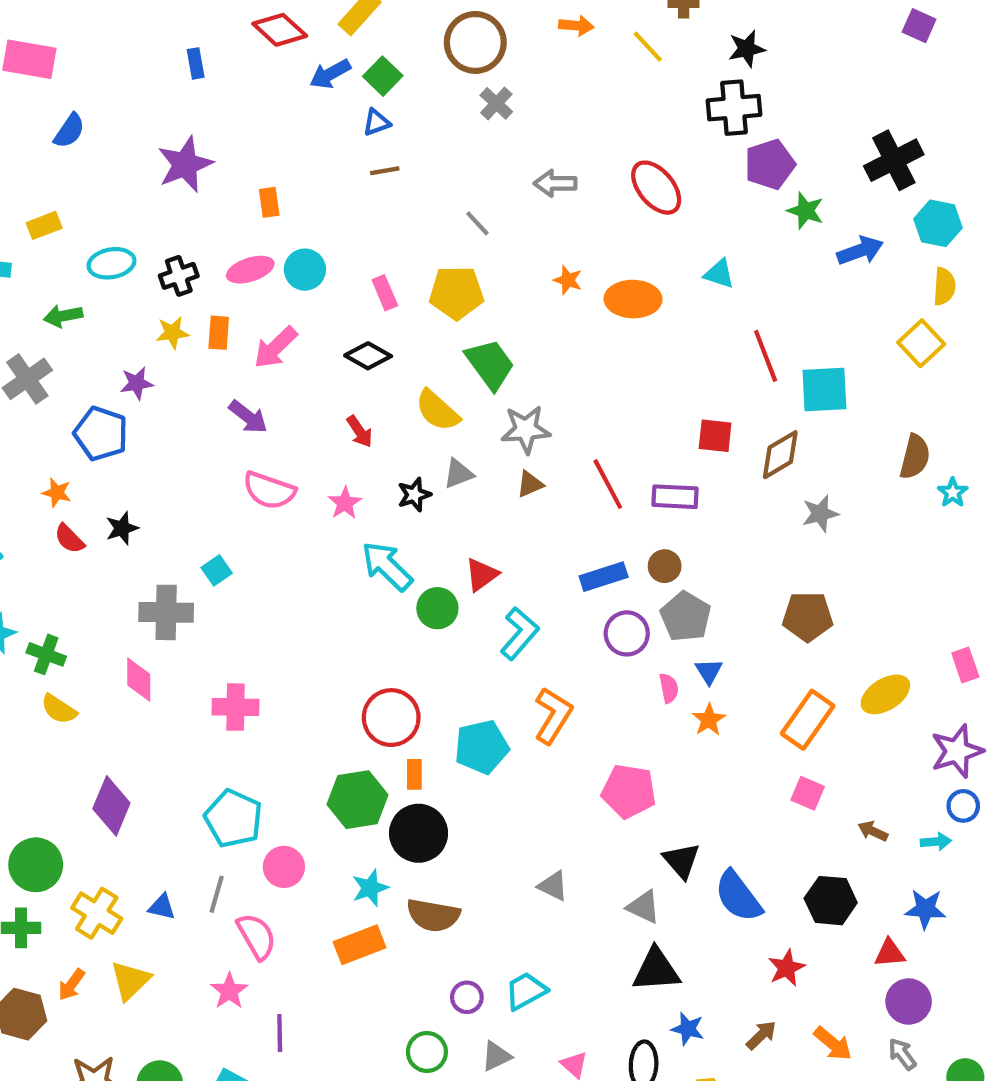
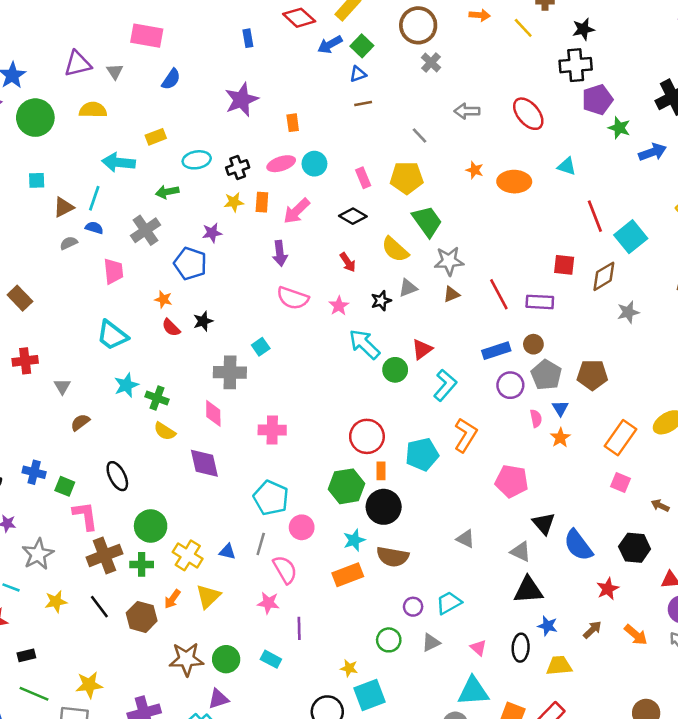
cyan square: (824, 389) -> (631, 237), turned -36
purple arrow: (248, 417) -> (280, 253), turned 45
brown pentagon: (808, 617) -> (592, 375), moved
purple diamond: (111, 806) -> (204, 463), moved, turned -36
pink star: (229, 991) -> (268, 603), turned -30

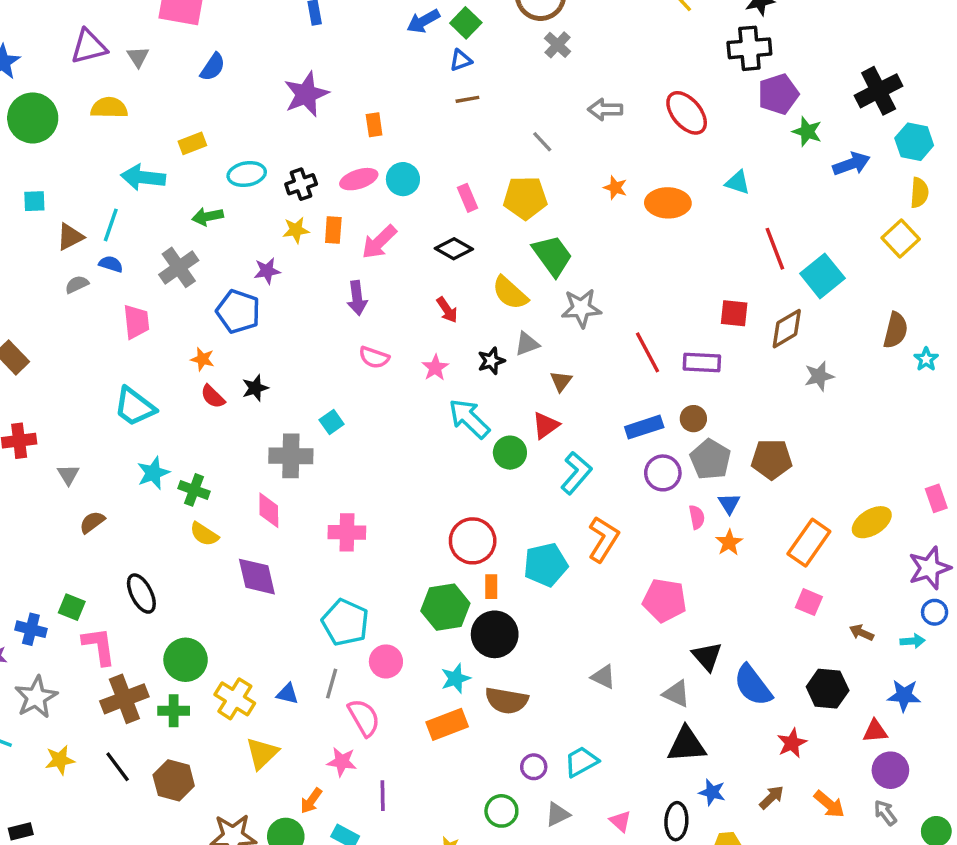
brown triangle: (451, 294) -> (561, 381), moved, turned -30
pink semicircle: (293, 298) -> (374, 357), size x0.7
blue cross: (34, 472) -> (31, 629), moved
orange arrow: (172, 599) -> (311, 801), moved

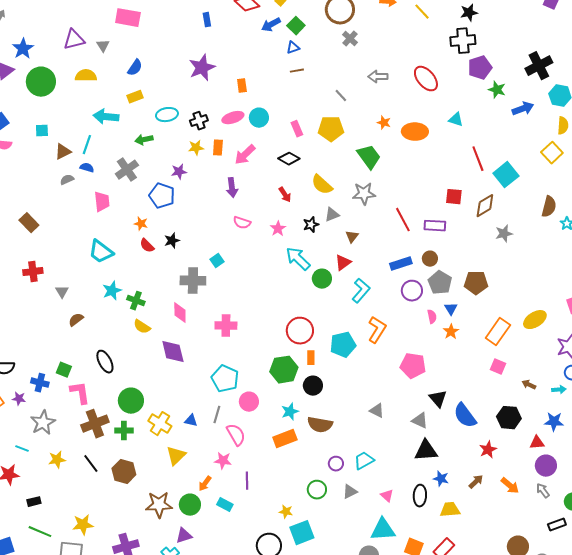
blue semicircle: (213, 67) -> (135, 68), moved
green trapezoid: (552, 256) -> (369, 157), moved
black circle: (495, 634) -> (313, 386), size x0.7

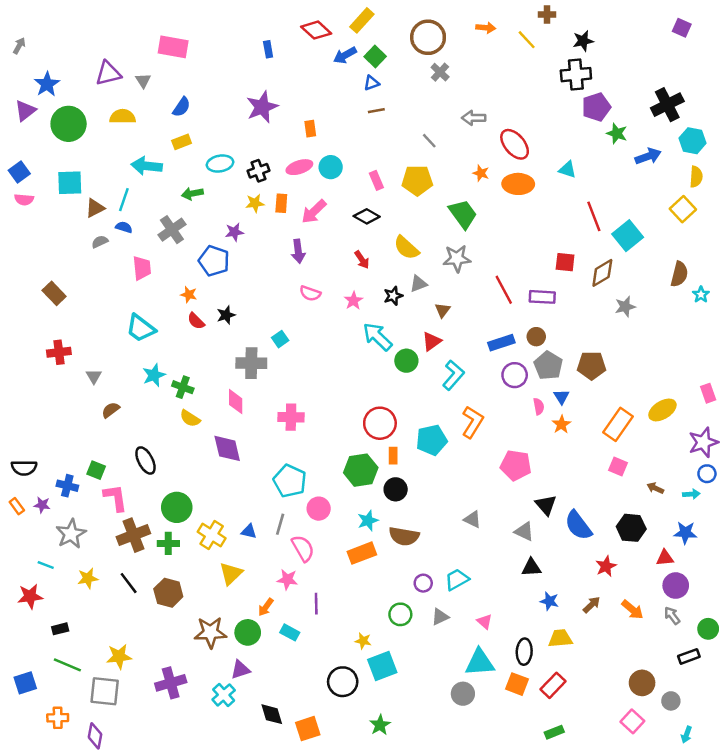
red ellipse: (426, 79) -> (515, 144), moved
cyan square: (42, 131) -> (70, 183), size x1.6
black triangle: (426, 451) -> (531, 567), size x0.7
black ellipse: (420, 496) -> (524, 652), moved

